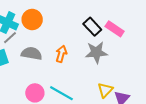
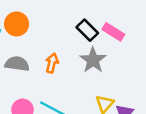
gray star: (96, 52) -> (93, 60), turned -30

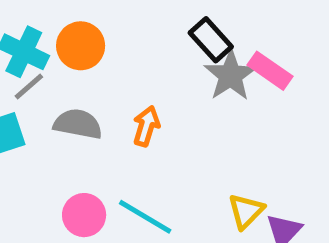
black rectangle: (87, 30) -> (211, 40), moved
gray star: (93, 60) -> (230, 75), moved

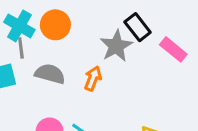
gray star: (230, 75) -> (116, 46), moved
gray line: (29, 86) -> (21, 48), turned -60

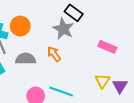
pink rectangle: (173, 49) -> (107, 47), moved
orange arrow: (93, 78) -> (54, 54), turned -42

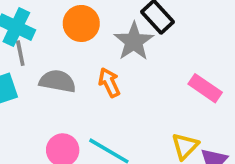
orange circle: (20, 26) -> (81, 23), moved

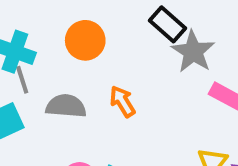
gray star: (134, 41) -> (193, 52), moved

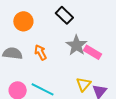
gray star: (193, 52) -> (76, 45), moved

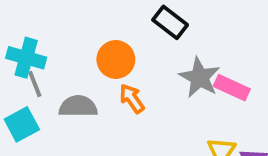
orange circle: (23, 21) -> (116, 59), moved

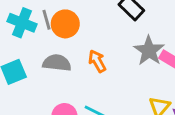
orange circle: (116, 59) -> (65, 24), moved
gray line: (35, 84) -> (46, 20), moved

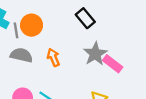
gray line: (46, 20) -> (16, 30), moved

